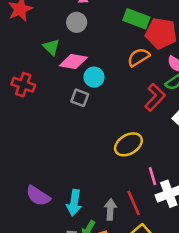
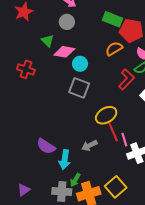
gray square: (80, 98) -> (79, 88), moved, size x1.5
purple semicircle: (38, 196) -> (46, 146), moved
red line: (134, 203) -> (113, 132), moved
gray arrow: (110, 209) -> (89, 145), moved, turned -119

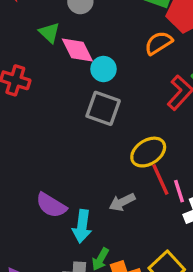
pink diamond: (64, 52) -> (77, 50), turned 55

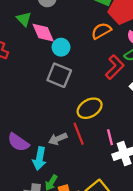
red line: (160, 179) -> (79, 134), moved
gray arrow: (122, 202) -> (58, 139), moved

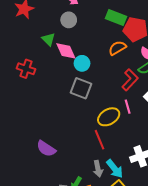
pink line: (110, 137) -> (128, 107), moved
gray arrow: (58, 139) -> (98, 169), moved, turned -77
cyan arrow: (39, 158) -> (115, 169), moved, turned -48

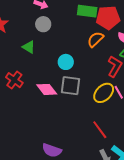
pink diamond: (66, 51) -> (47, 89), moved
red cross: (26, 69) -> (14, 80), turned 30
yellow ellipse: (109, 117) -> (104, 93), moved

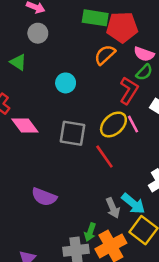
gray square: (71, 86) -> (73, 133), moved
pink diamond: (47, 89) -> (25, 126), moved
red line: (100, 130) -> (104, 157), moved

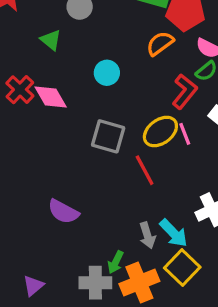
pink diamond: (25, 126) -> (51, 97), moved

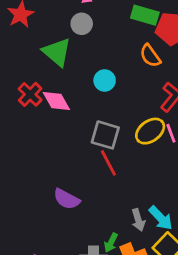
green triangle: (51, 40) -> (57, 52), size x1.6
orange semicircle: (160, 43) -> (150, 56), turned -90
red line: (145, 170) -> (108, 163), moved

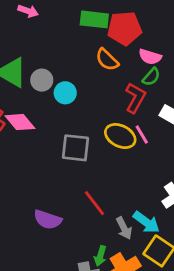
gray circle: (82, 24) -> (42, 80), moved
yellow ellipse: (150, 131) -> (120, 136), turned 72
red line: (108, 163) -> (95, 203), moved

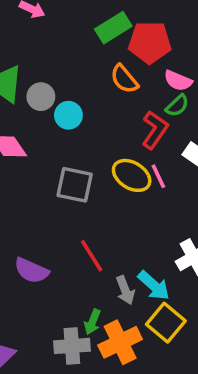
green rectangle: (94, 19) -> (113, 28), turned -44

